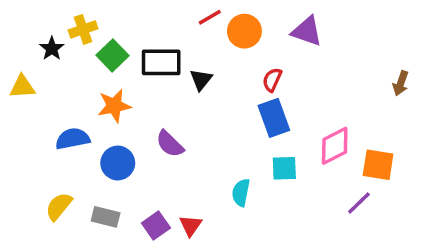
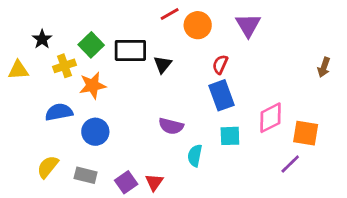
yellow cross: (83, 29) -> (64, 66), moved
purple triangle: (307, 31) -> (248, 25), turned 40
purple semicircle: (170, 144) -> (171, 126), moved, turned -30

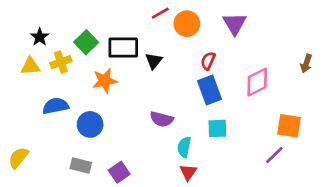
yellow triangle: (18, 70) -> (30, 66), moved
orange star: (93, 85) -> (105, 81), moved
pink diamond: (271, 118) -> (257, 82), moved
yellow semicircle: (48, 167) -> (18, 158), moved
red triangle: (154, 182) -> (188, 172), moved

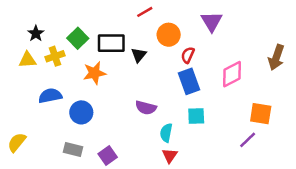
orange circle: (187, 24) -> (169, 35), moved
brown arrow: (306, 63) -> (276, 57), size x1.5

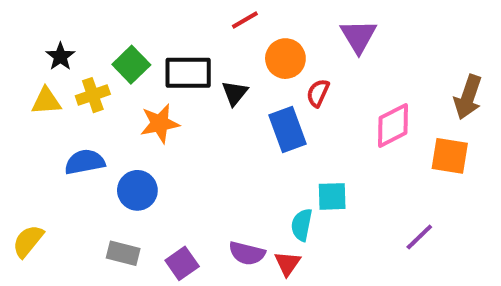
blue rectangle: (189, 81) -> (287, 130), moved
purple semicircle: (146, 108) -> (247, 253), moved
orange square: (261, 114) -> (450, 156), moved
cyan semicircle: (166, 133) -> (302, 225), moved

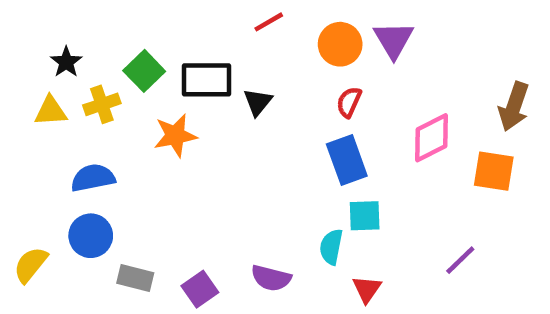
orange circle: (285, 59) -> (340, 44), moved
blue rectangle: (287, 130) -> (347, 160), moved
blue circle: (137, 190) -> (91, 236), moved
red triangle: (287, 263) -> (367, 289), moved

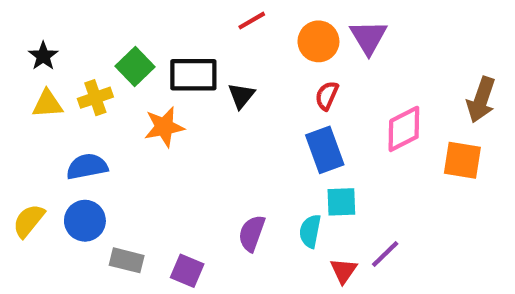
black star: (66, 62) -> (43, 56), moved
purple line: (460, 260) -> (385, 254), moved
yellow semicircle: (31, 265) -> (29, 221), moved
purple semicircle: (271, 278) -> (252, 233), moved, turned 96
purple square: (200, 289) -> (187, 271), turned -32

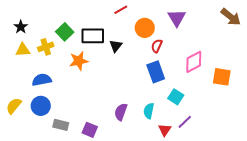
orange circle: (318, 41) -> (145, 28), moved
brown arrow: (481, 100) -> (231, 17), moved, turned -70
cyan square: (341, 202) -> (176, 97), moved, turned 35

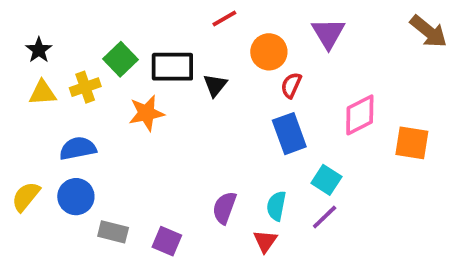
purple line: (185, 122) -> (325, 217), moved
red triangle: (165, 130) -> (265, 241), moved

